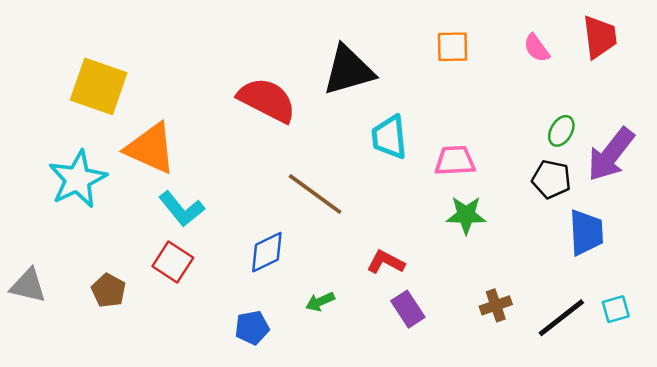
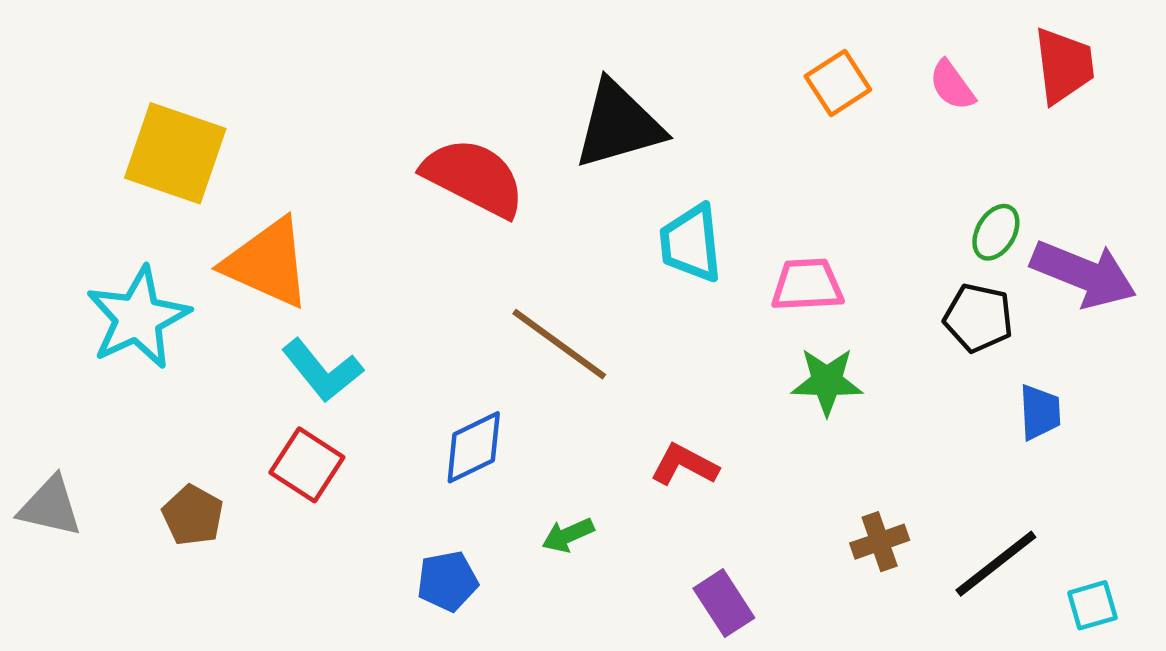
orange square: (452, 47) -> (838, 83), moved, turned -32
purple arrow: (611, 154) -> (1084, 274), turned -106
blue trapezoid: (586, 232) -> (1040, 412), size x0.7
purple rectangle: (408, 309) -> (724, 603), moved
cyan square: (616, 309) -> (1092, 605), moved

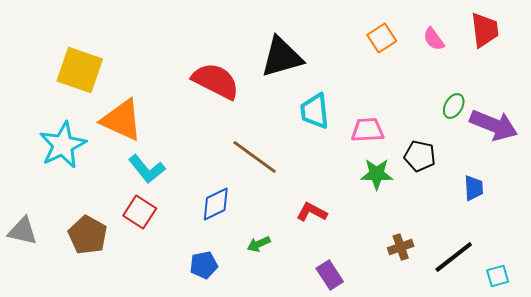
black pentagon: (978, 318) -> (420, 156), moved
brown pentagon: (193, 515) -> (88, 235), size x1.4

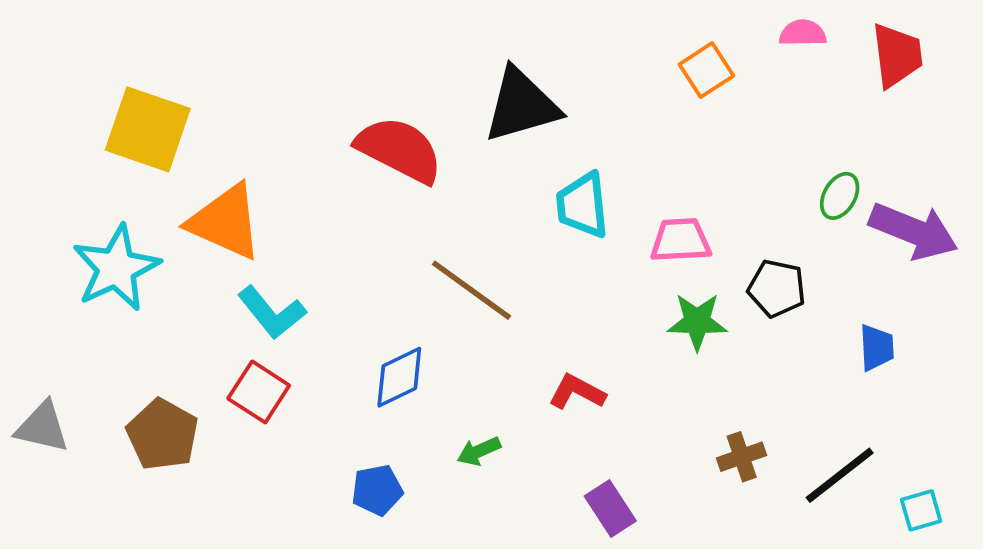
pink semicircle: (434, 39) -> (803, 33), moved, turned 125

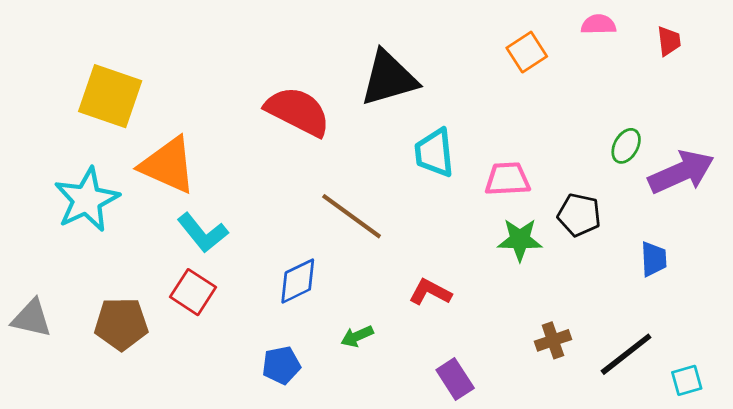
red trapezoid: (897, 55) -> (669, 41), size x0.6
purple arrow: (914, 231) -> (681, 172), turned -46
brown pentagon: (163, 435) -> (121, 324), turned -30

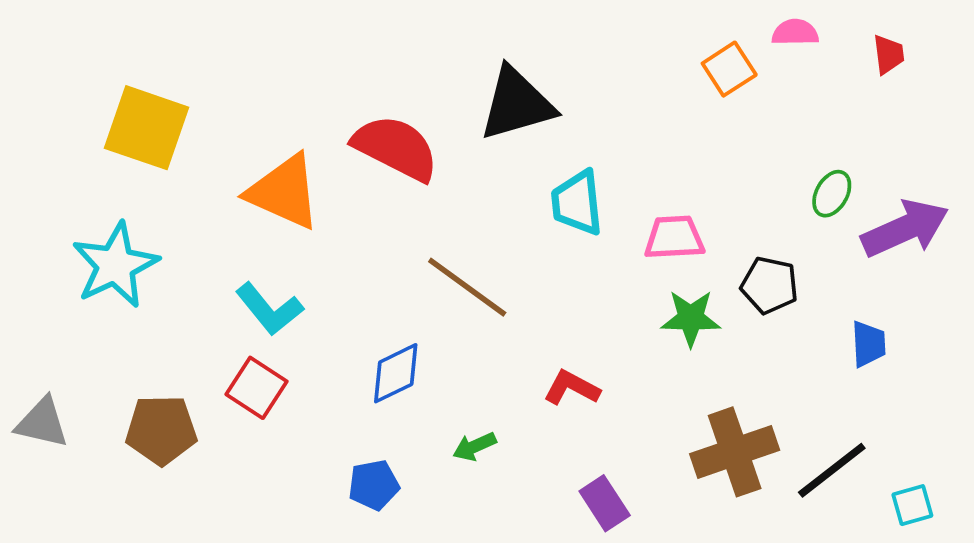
orange square: (527, 52) -> (729, 69), moved
orange triangle: (168, 165) -> (284, 192), moved
brown cross: (553, 340) -> (735, 452), size x1.8

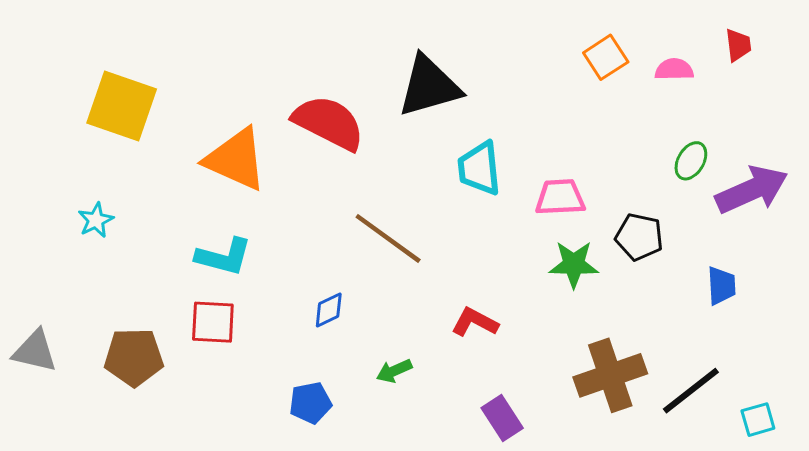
pink semicircle: (795, 32) -> (674, 69), moved
cyan star: (115, 265) -> (96, 220), size x0.5
cyan L-shape: (269, 309) -> (224, 257), turned -36
blue diamond: (396, 373) -> (329, 310), size x0.7
red square: (256, 388) -> (213, 322), turned -30

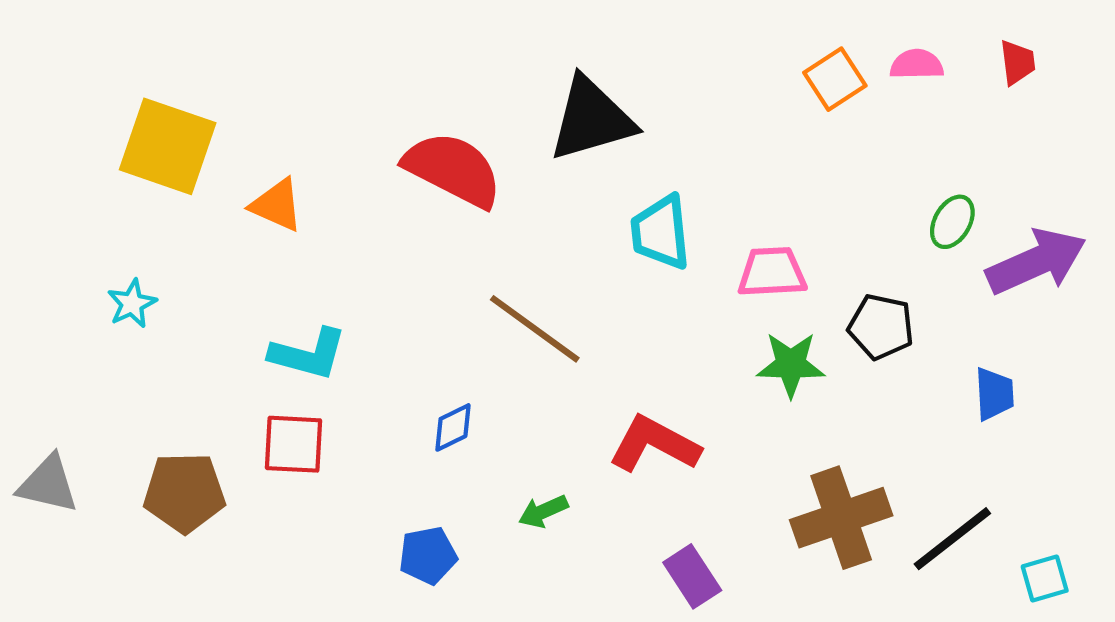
pink semicircle: (674, 69) -> (917, 64), moved
orange triangle: (236, 159) -> (277, 205), moved, size x0.6
red L-shape: (475, 322) -> (654, 444), size x1.4

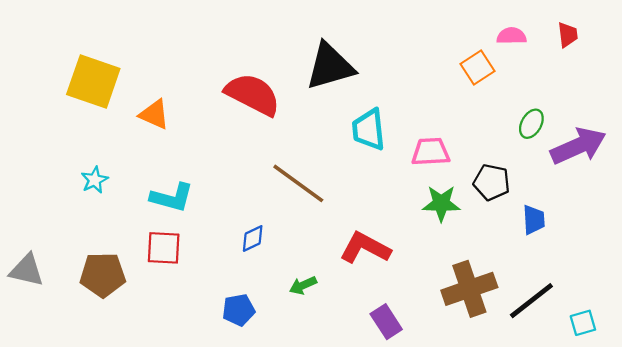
orange square: (835, 79) -> (478, 68), moved
cyan star: (132, 304) -> (95, 180), moved
blue trapezoid: (994, 394) -> (534, 220), moved

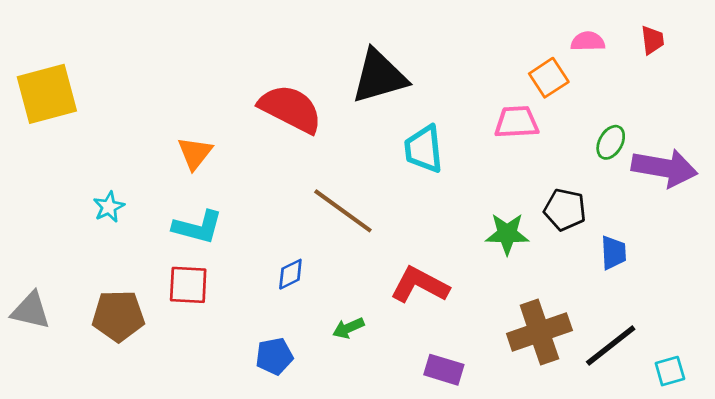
yellow square: (93, 82) -> (47, 94), moved, turned -34
orange triangle: (154, 114) -> (195, 153), moved, turned 44
purple arrow: (578, 146) -> (665, 168), turned 34
pink trapezoid: (431, 152) -> (517, 122), moved
purple rectangle: (386, 322) -> (444, 370), turned -40

